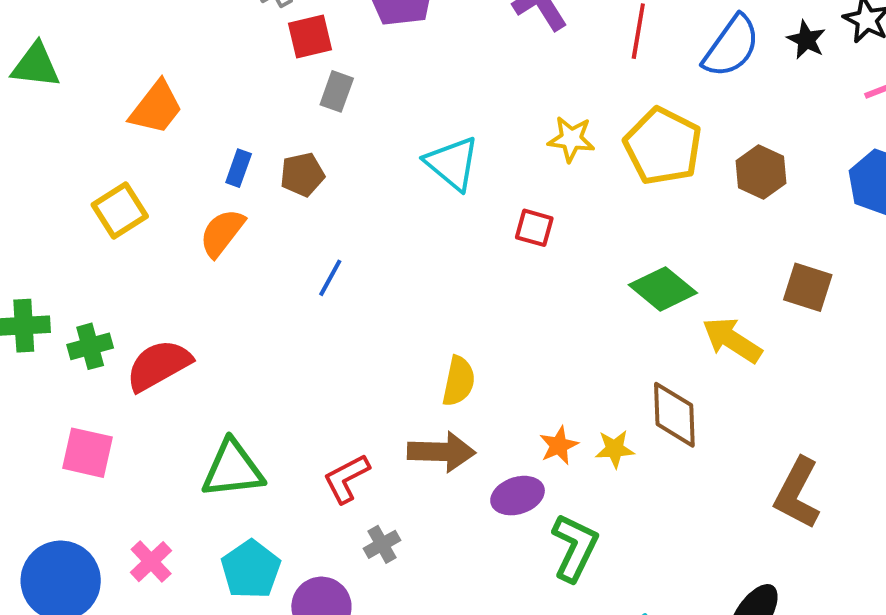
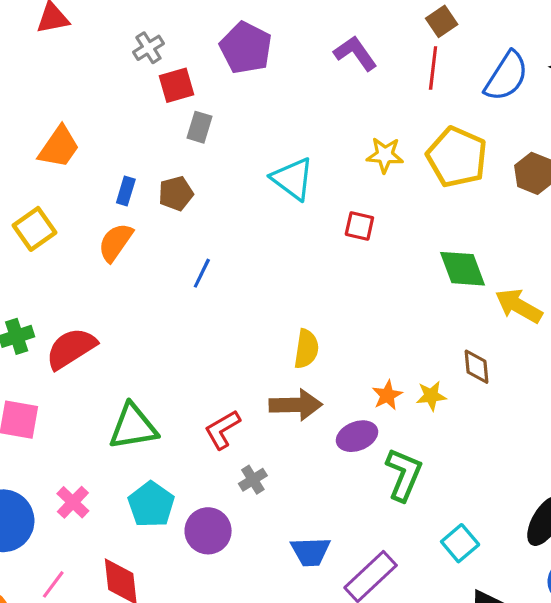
green diamond: (663, 289) -> (462, 269), turned 33
brown diamond: (674, 415) -> (477, 367), size x0.7

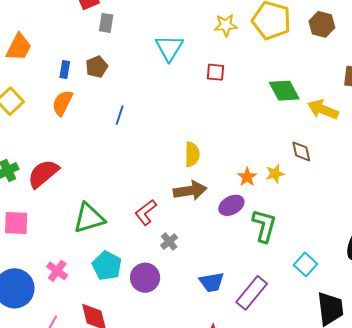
cyan triangle: (293, 179) -> (169, 48), turned 32

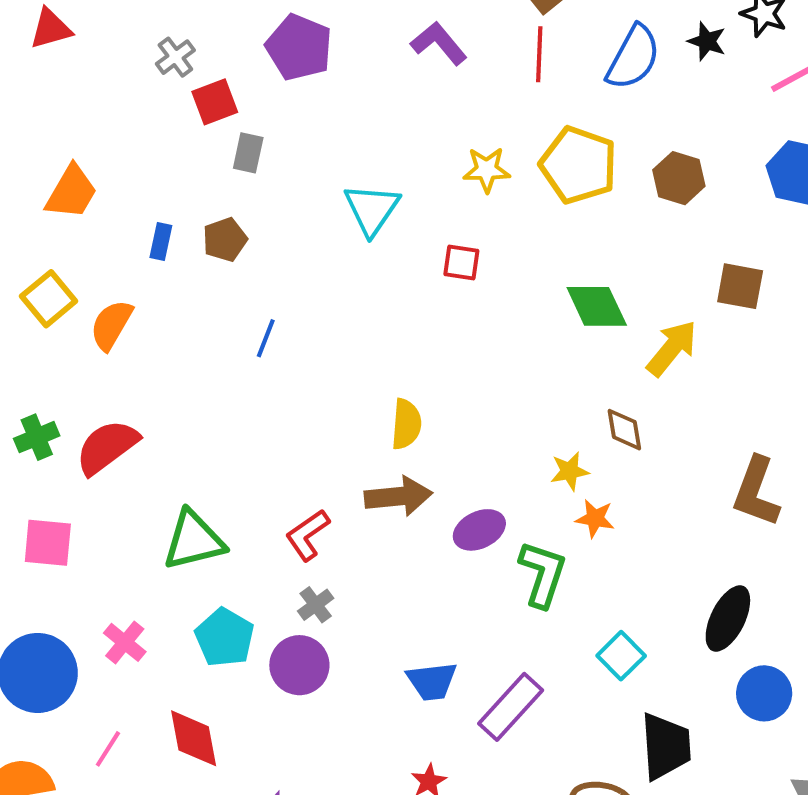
orange semicircle: (62, 103) -> (111, 325), moved
yellow arrow: (323, 110) -> (672, 348), turned 104
orange star: (247, 177) -> (595, 518), moved, turned -30
gray cross: (169, 242) -> (316, 605), moved

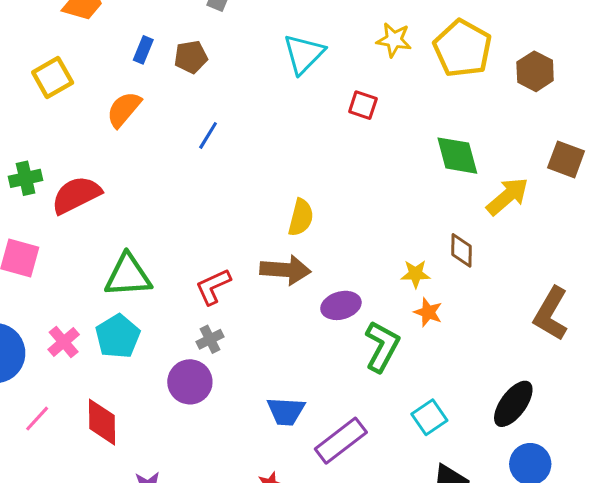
orange semicircle: (111, 325) -> (124, 109), moved
cyan pentagon: (225, 637) -> (118, 336), moved

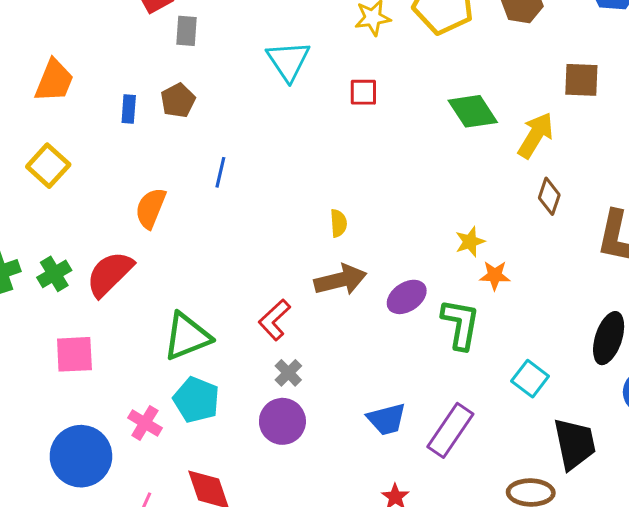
orange semicircle: (124, 109) -> (151, 208), moved
yellow semicircle: (301, 217) -> (338, 223), size x0.7
brown diamond: (462, 250) -> (549, 196), moved, turned 36

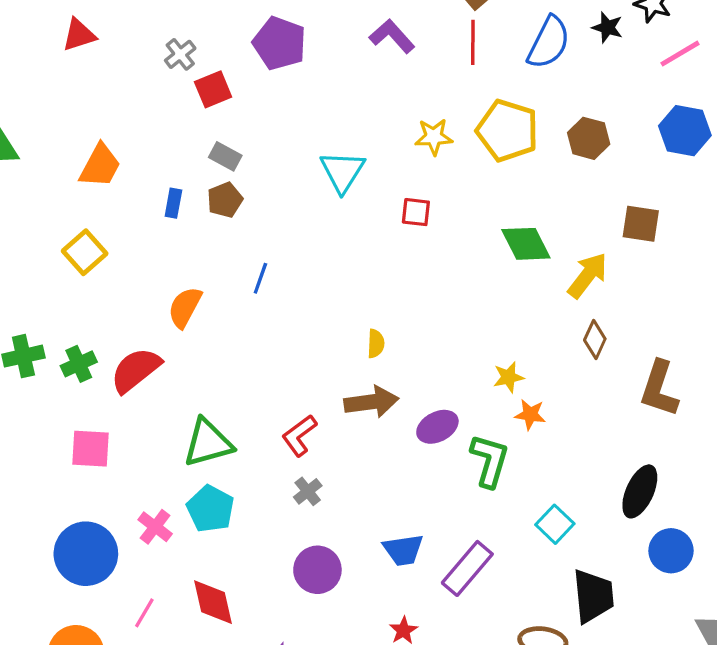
gray rectangle: (186, 31) -> (225, 156), moved, turned -72
purple circle: (282, 421) -> (317, 570), moved

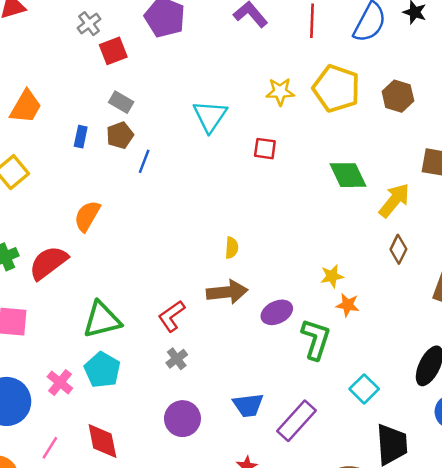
blue line: (260, 278) -> (144, 161), moved

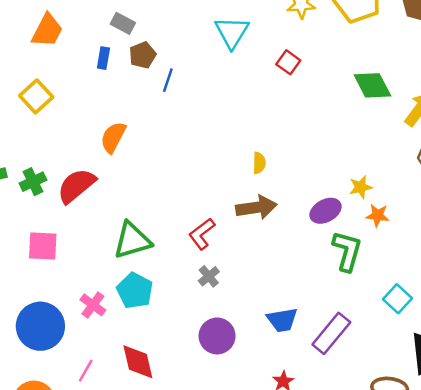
gray rectangle: (121, 102) -> (123, 23), moved
red square: (265, 149) -> (288, 62), turned 30
purple ellipse: (277, 312) -> (326, 211), moved

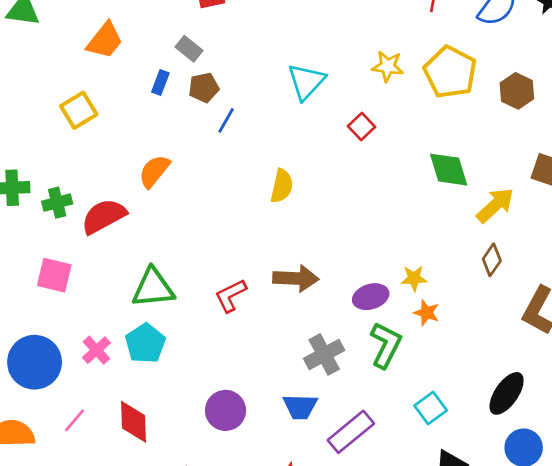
yellow semicircle: (259, 163) -> (282, 186), moved, size x1.4
gray cross: (209, 276) -> (324, 354), moved, size x1.6

